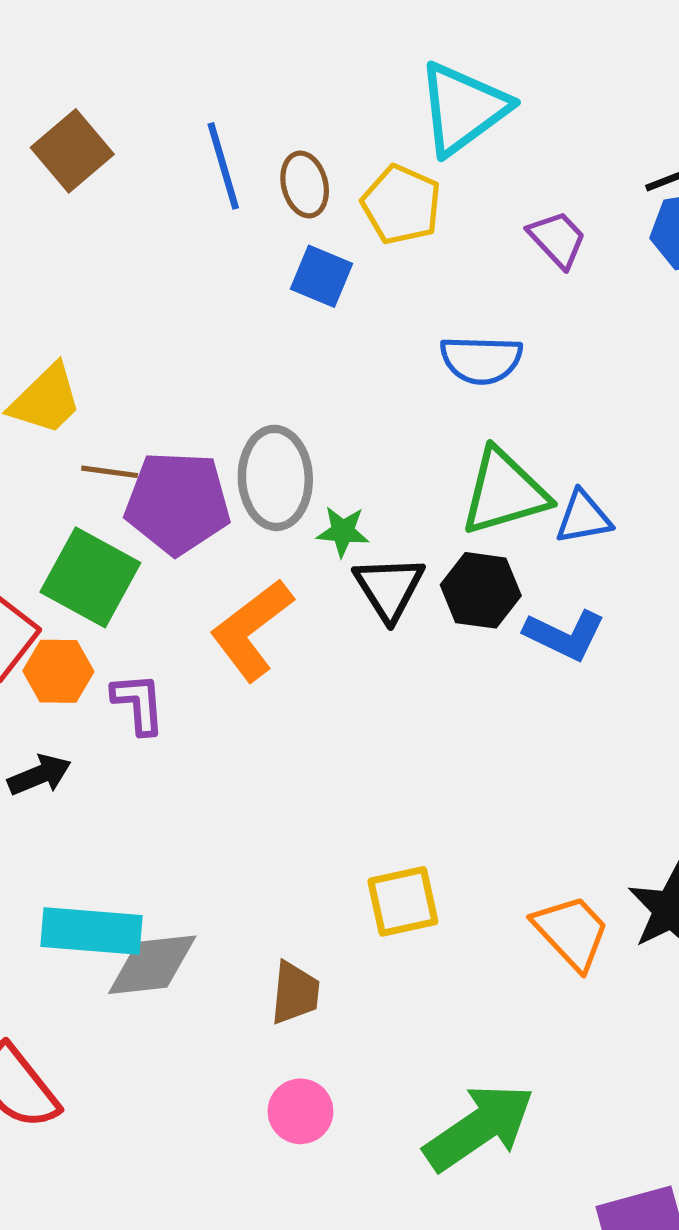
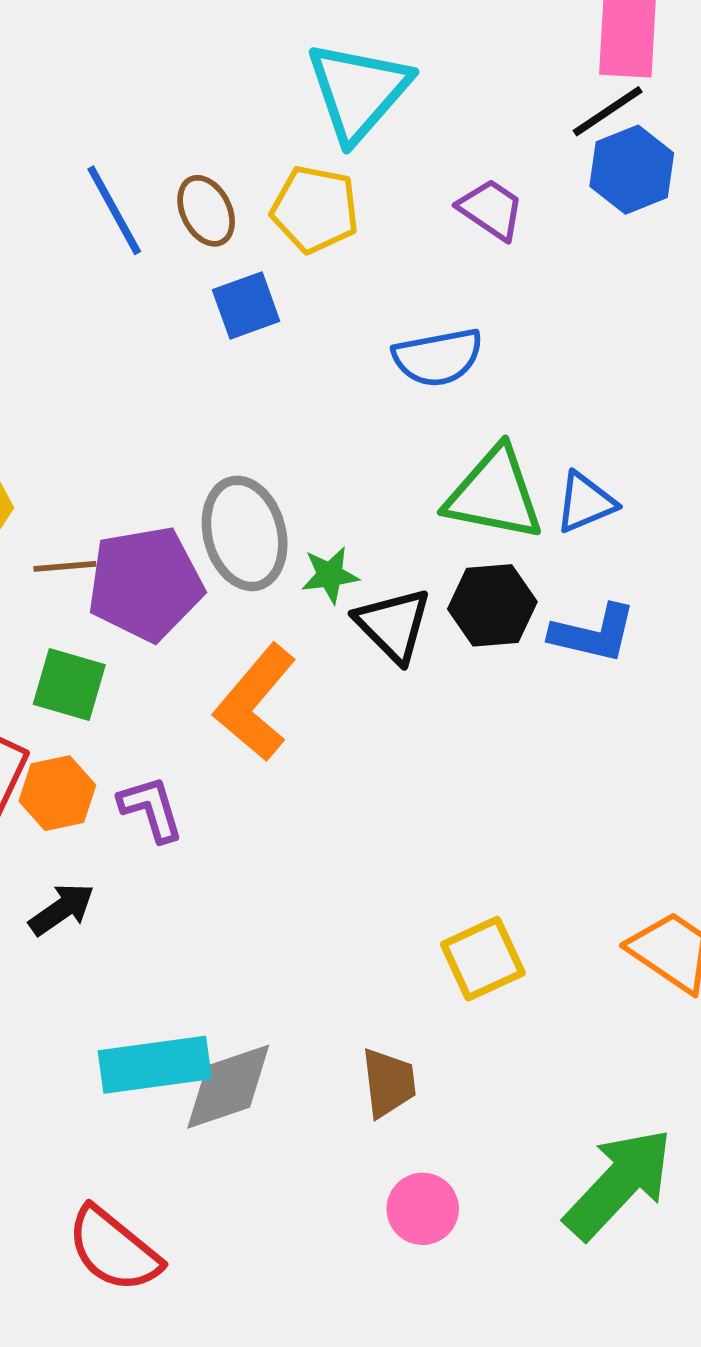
blue square: (321, 276) -> (246, 306), turned -30
green triangle: (504, 492) -> (494, 494), turned 40
green square: (90, 577) -> (69, 685), size x0.7

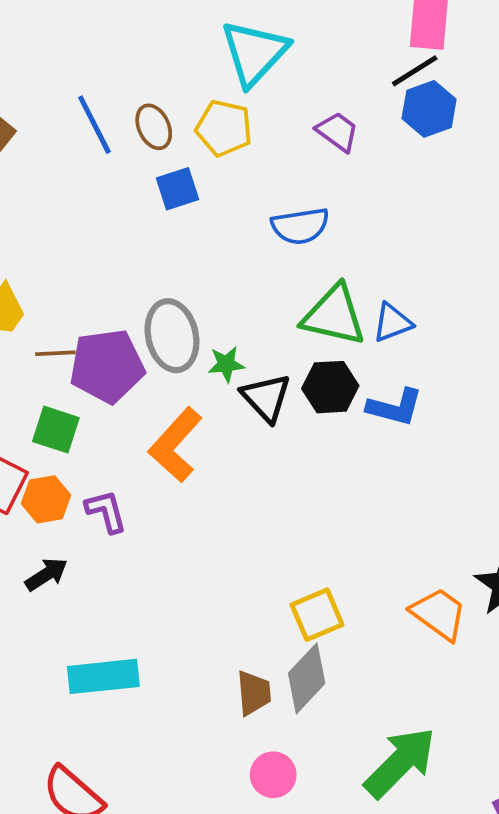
gray diamond: (228, 1087) -> (307, 678), moved, turned -30

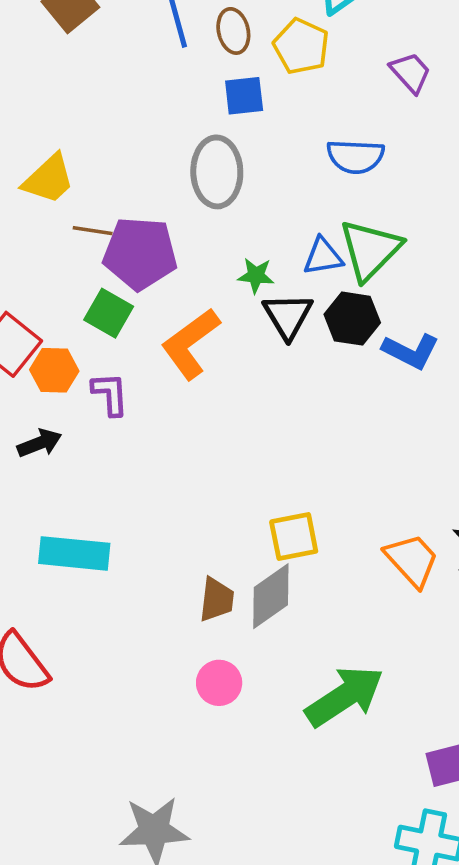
green triangle: (334, 315) -> (370, 250), turned 50
blue triangle: (392, 323) -> (323, 256), moved
gray ellipse: (172, 336) -> (217, 172), moved
green square: (56, 430) -> (109, 313), moved

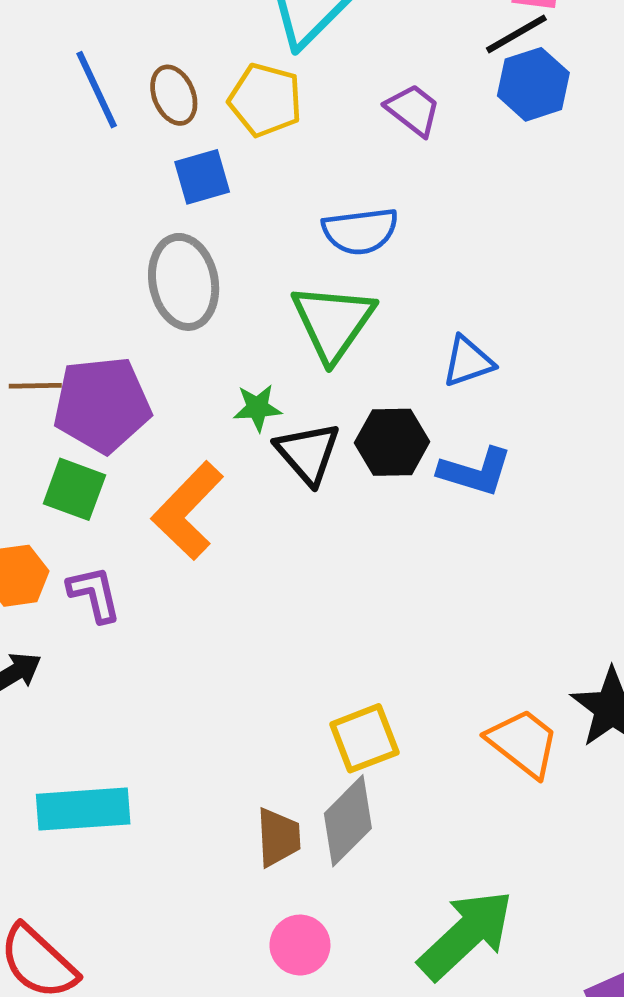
green triangle: (370, 250) -> (333, 322), moved
blue triangle: (323, 256) -> (468, 361), moved

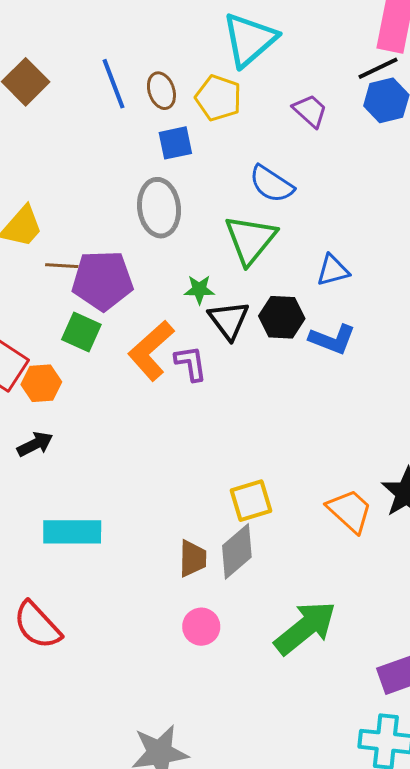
blue semicircle: (360, 231) -> (272, 184), turned 36
purple L-shape: (94, 594) -> (191, 363), moved

